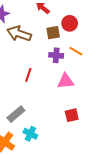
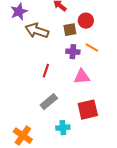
gray rectangle: (16, 114) -> (49, 102), moved
red square: (72, 115) -> (88, 110), size x1.5
cyan cross: (30, 134) -> (63, 128), moved, turned -32

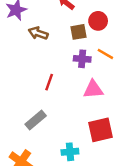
brown arrow: (37, 31) -> (38, 33), size x0.7
gray rectangle: (49, 102) -> (36, 120), moved

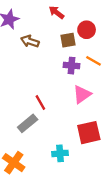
red line: (49, 82) -> (40, 103), moved, turned -49
pink triangle: (93, 89) -> (82, 94), turned -30

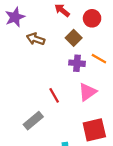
red circle: (87, 30) -> (92, 18), moved
brown square: (68, 40) -> (74, 38), turned -35
red line: (40, 103) -> (54, 95), moved

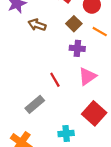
orange line: (99, 59) -> (100, 32), moved
red square: (94, 130) -> (94, 113), turned -35

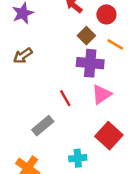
brown arrow: (37, 25) -> (23, 56), moved, turned -54
purple cross: (77, 48) -> (90, 63), size x1.5

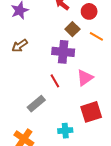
purple cross: (90, 63) -> (63, 52), moved
red square: (109, 136) -> (91, 112), turned 30

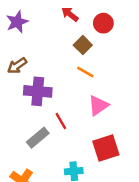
orange line: (96, 36) -> (85, 72), moved
purple cross: (63, 52) -> (38, 91), moved
red line: (55, 81) -> (61, 121), moved

